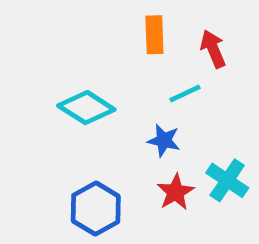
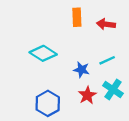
red arrow: (213, 49) -> (106, 24), turned -60
cyan line: (185, 93) -> (107, 60), moved

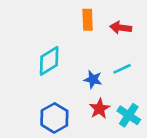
cyan diamond: (43, 53) -> (49, 61), turned -64
cyan cross: (113, 89) -> (129, 115), moved

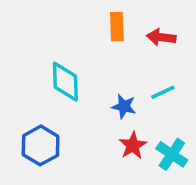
cyan diamond: (49, 61) -> (65, 82), turned -60
blue hexagon: (54, 118) -> (41, 145), moved

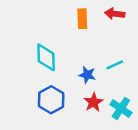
red arrow: (161, 37) -> (115, 14), moved
blue hexagon: (41, 145) -> (51, 100), moved

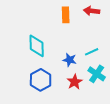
cyan cross: (121, 108) -> (97, 74), moved

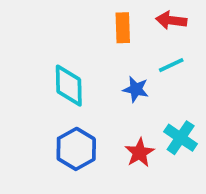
cyan line: (92, 52) -> (171, 65), moved
blue star: (70, 60) -> (136, 89), moved

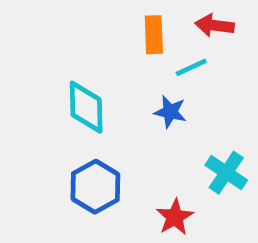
cyan line: (171, 65) -> (191, 67), moved
red star: (140, 153) -> (175, 217), moved

